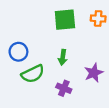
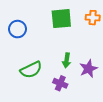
blue circle: (18, 52) -> (18, 29), moved
green arrow: (63, 57) -> (67, 60), moved

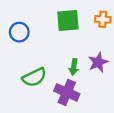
purple star: (88, 69) -> (98, 62), moved
purple cross: (60, 83) -> (67, 92), size x1.5

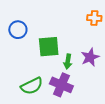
green square: (68, 20) -> (49, 47), moved
green semicircle: (34, 77) -> (32, 86), moved

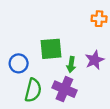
blue circle: (18, 30) -> (19, 63), moved
green semicircle: (32, 86) -> (33, 90), turned -50

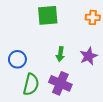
green square: (51, 49) -> (48, 15), moved
green arrow: (71, 65) -> (60, 54), moved

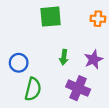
purple cross: (60, 83) -> (78, 88), moved

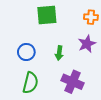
purple star: (94, 59) -> (87, 44), moved
blue circle: (19, 63) -> (26, 52), moved

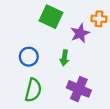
green square: (47, 15) -> (51, 17), turned 30
purple star: (87, 44) -> (80, 33), moved

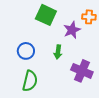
purple cross: (79, 89) -> (82, 71), moved

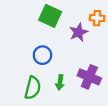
blue circle: (26, 51) -> (42, 55), moved
green arrow: (58, 52) -> (60, 82), moved

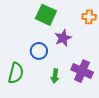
purple star: (78, 32) -> (63, 38), moved
green semicircle: (33, 88) -> (16, 73), moved

